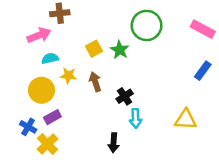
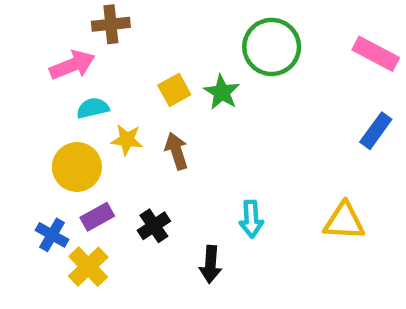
black cross: (125, 96) -> (154, 226), moved

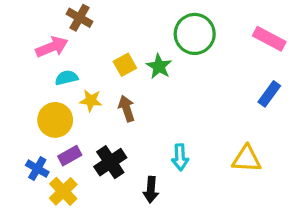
brown cross: (111, 24) -> (79, 18), turned 35
black cross: (154, 226) -> (110, 162), size x1.4

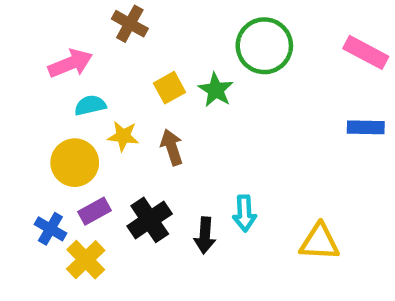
brown cross: (79, 18) -> (130, 24), moved
blue rectangle: (269, 94) -> (366, 127), turned 55
yellow triangle: (247, 159) -> (319, 242), moved
black arrow: (151, 190) -> (205, 235), moved

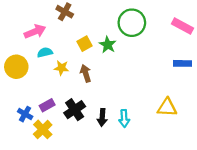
yellow circle: (75, 163) -> (16, 67), moved
cyan arrow: (244, 213) -> (124, 118), moved
yellow triangle: (319, 242) -> (167, 107), moved

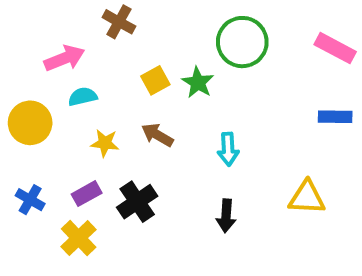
yellow star: (61, 68) -> (105, 143), moved
brown arrow: (86, 73) -> (157, 135), turned -42
blue cross: (25, 114) -> (30, 200), moved
black arrow: (102, 117) -> (226, 216), moved
cyan arrow: (124, 118) -> (228, 149), moved

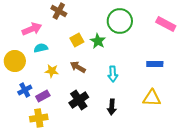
blue rectangle: (335, 117) -> (155, 64), moved
blue cross: (30, 200) -> (25, 90), moved, turned 32
black cross: (137, 202) -> (79, 100), moved
yellow cross: (79, 238) -> (39, 118), turned 36

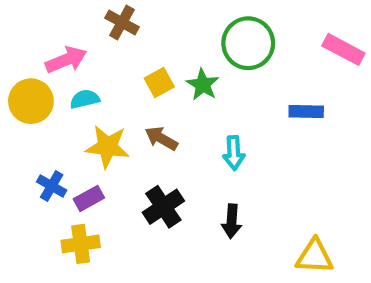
yellow circle: (15, 61) -> (31, 101), moved
blue rectangle: (155, 64) -> (306, 111), moved
yellow star: (52, 71) -> (108, 147), size x1.5
blue cross: (25, 90) -> (52, 186), turned -32
yellow triangle: (152, 98) -> (314, 256), moved

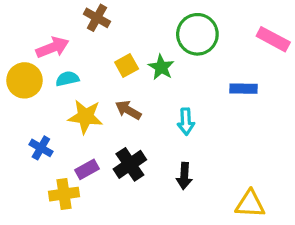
purple rectangle: (89, 198) -> (87, 169), moved

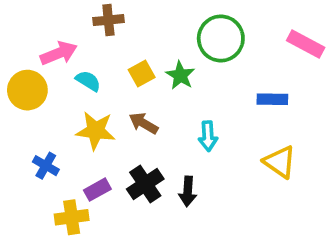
brown cross: (97, 18) -> (108, 20), turned -35
cyan semicircle: (67, 79) -> (88, 81), moved, turned 45
black arrow: (184, 176) -> (188, 191), moved
yellow triangle: (250, 204) -> (280, 162), moved, turned 32

